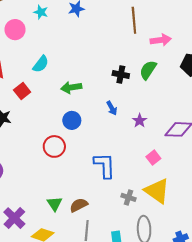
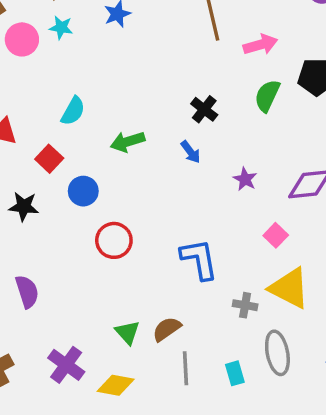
pink circle: (15, 30) -> (22, 39), moved
green semicircle: (148, 70) -> (267, 96), moved
black cross: (121, 74) -> (204, 109), turned 35
blue arrow: (112, 108) -> (191, 152), moved
blue circle: (72, 120) -> (83, 191), moved

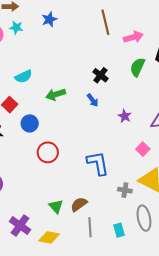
cyan semicircle: (73, 111) -> (23, 76), turned 36

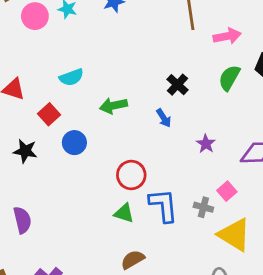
red circle: (48, 152) -> (131, 175), moved
gray cross: (125, 190) -> (203, 207), moved
green triangle: (56, 206) -> (124, 213), moved, turned -35

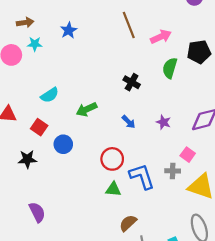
blue arrow: (164, 118) -> (129, 122), moved

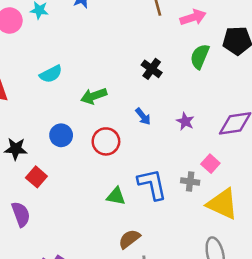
red square: (39, 127) -> (36, 177), moved
red circle: (112, 159) -> (106, 141), moved

